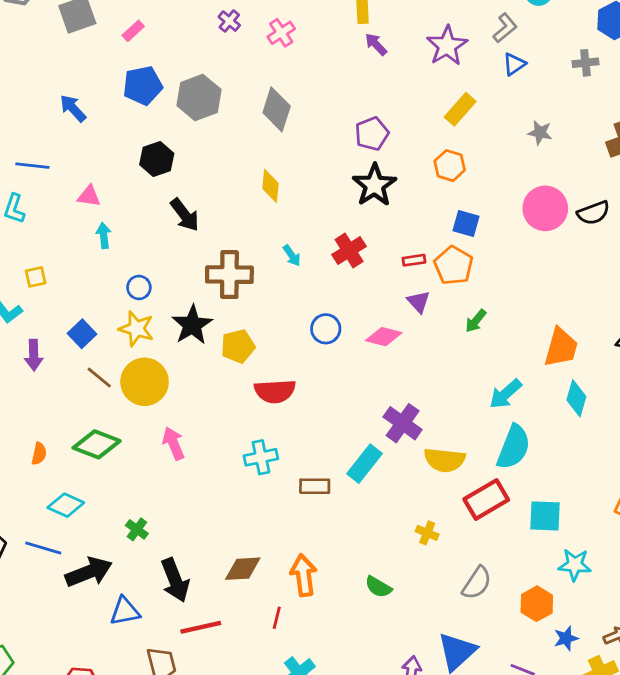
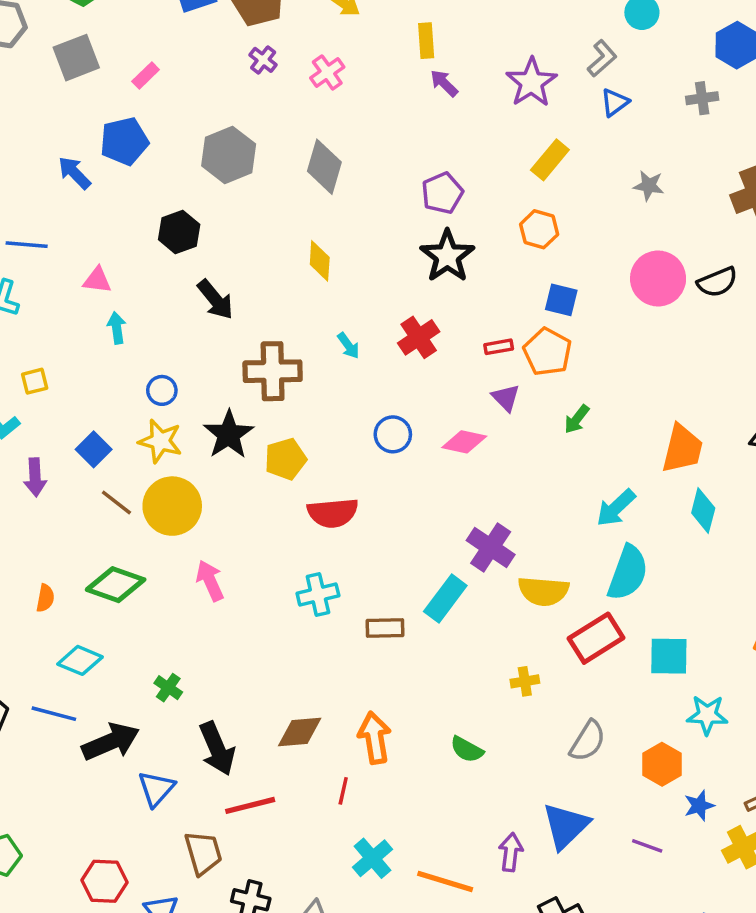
blue pentagon: (143, 86) -> (124, 141), moved
yellow cross: (427, 533) -> (525, 681), turned -30
blue triangle: (125, 611) -> (156, 789), turned -36

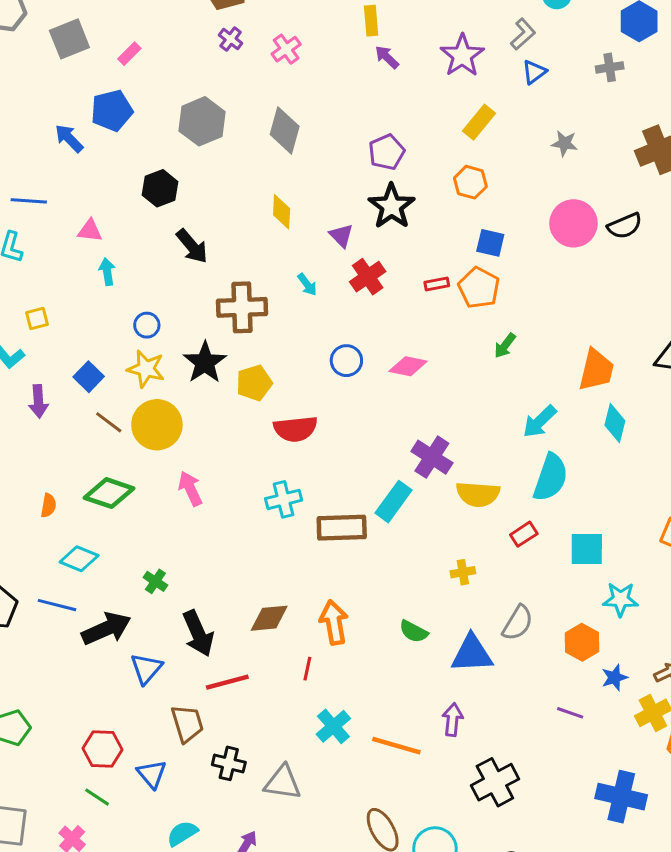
purple triangle: (506, 398) -> (341, 235), moved
brown rectangle: (385, 628) -> (342, 528), size x1.5
red rectangle: (596, 638) -> (524, 534), size x0.6
blue triangle: (566, 826) -> (472, 654), moved, turned 42

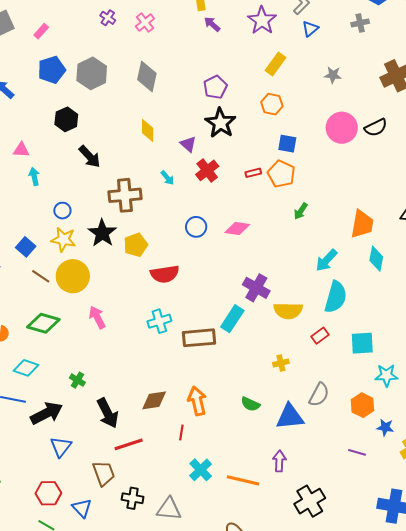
blue pentagon: (112, 111) -> (52, 70), moved
blue triangle: (146, 669) -> (61, 447), moved
blue star: (614, 678) -> (385, 427), turned 30

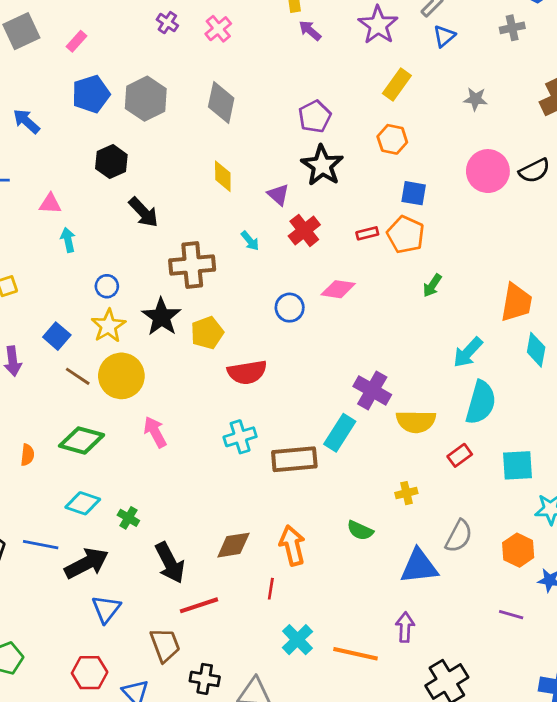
pink diamond: (237, 228) -> (338, 289), moved
yellow star: (63, 239) -> (108, 326), turned 30
cyan diamond: (26, 368) -> (83, 503), moved
green semicircle: (250, 404) -> (360, 530), moved

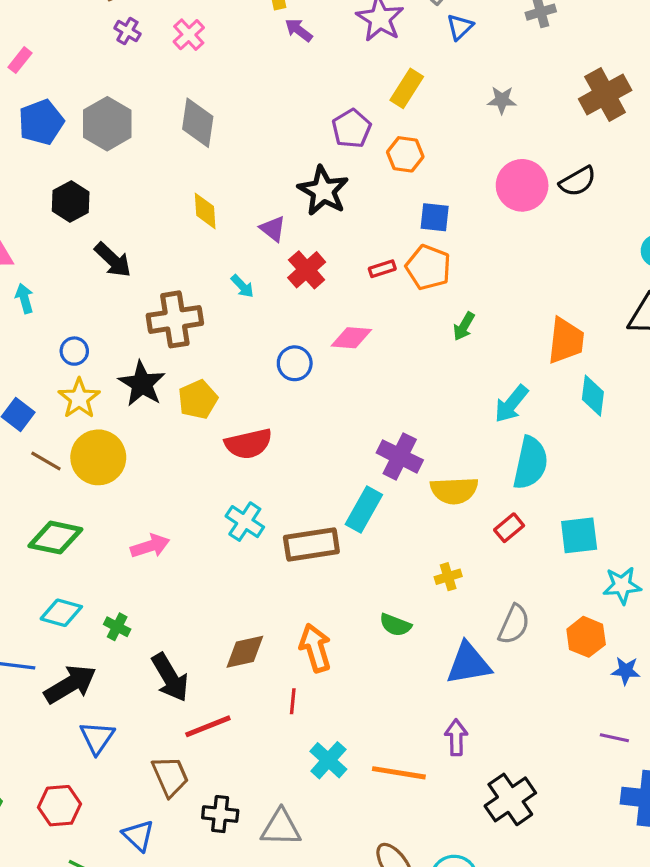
purple pentagon: (315, 116) -> (352, 129), moved
pink arrow: (155, 432) -> (150, 546), moved, turned 104
cyan cross: (240, 437) -> (245, 522), turned -36
purple line: (511, 615) -> (614, 738), moved
red hexagon: (90, 673) -> (60, 806), moved

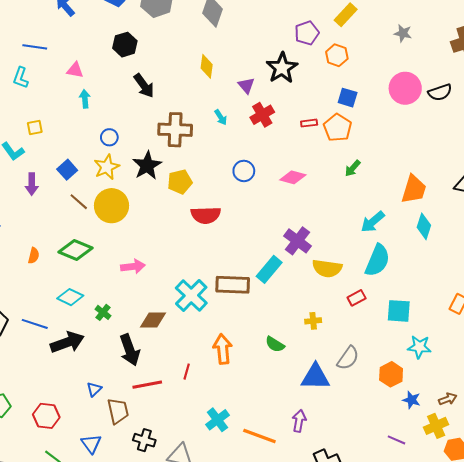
pink diamond: (351, 338) -> (293, 177), moved
cyan cross: (245, 522) -> (191, 296), moved, size x1.4
brown diamond: (245, 652) -> (153, 320), moved
red line: (293, 701) -> (187, 372), moved
blue triangle: (97, 738) -> (94, 389), moved, size x0.7

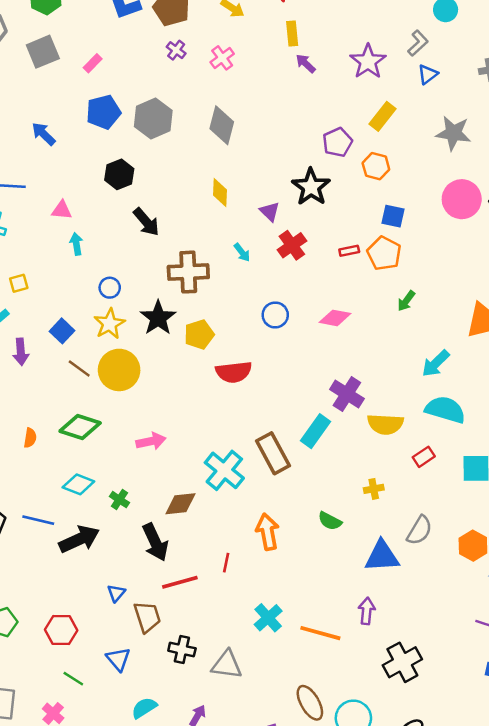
gray star: (403, 33) -> (453, 133), size x1.6
cyan semicircle: (377, 260) -> (445, 410), turned -92
brown rectangle: (233, 285) -> (273, 453), turned 64

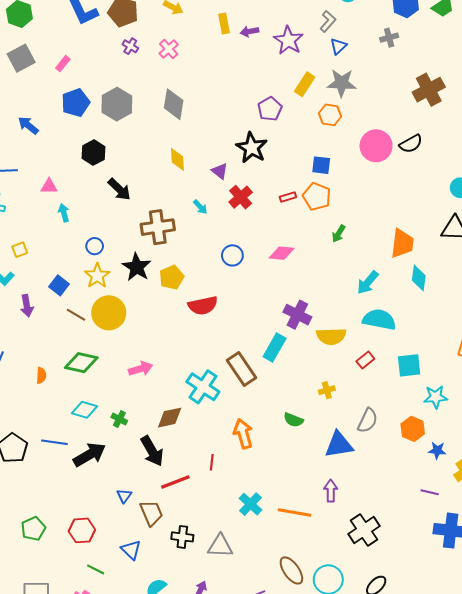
purple arrow: (306, 64) -> (249, 31), moved, turned -48
gray star: (453, 133) -> (342, 83), moved
orange hexagon: (376, 166) -> (330, 115), moved

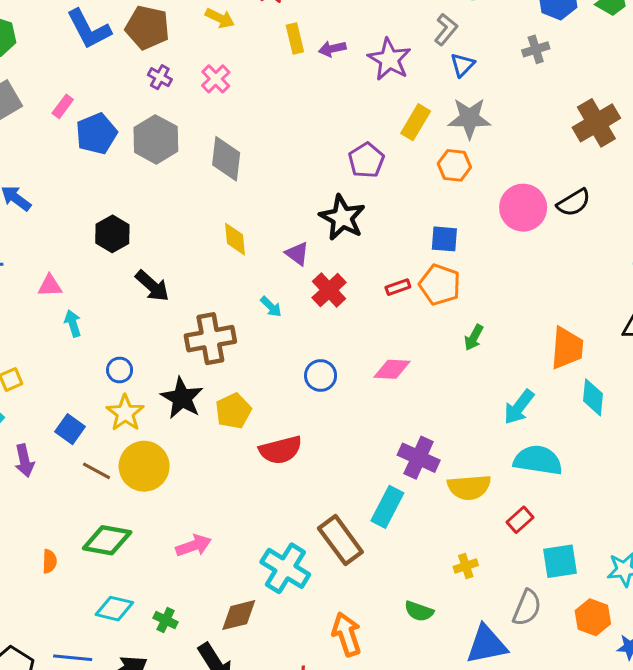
blue pentagon: (76, 103) -> (96, 134), moved
gray hexagon: (117, 104) -> (156, 139), moved
cyan square: (409, 365) -> (560, 561), moved

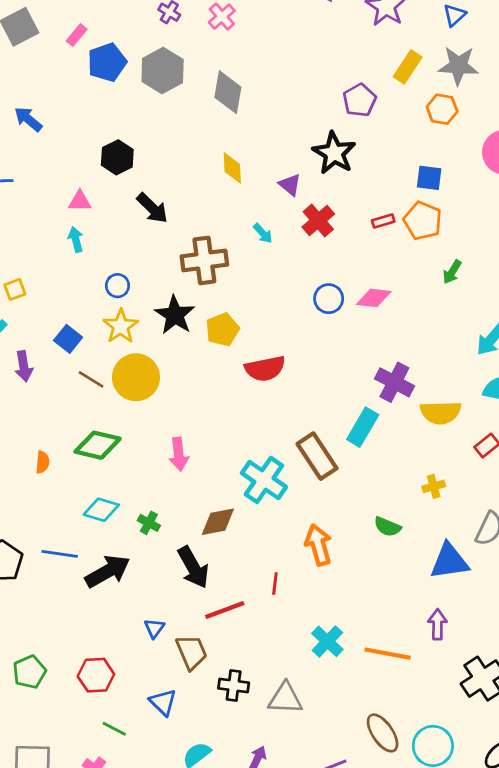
pink triangle: (50, 286) -> (80, 201), moved
blue circle: (321, 376) -> (329, 299), moved
pink arrow: (194, 546) -> (179, 454), turned 100

